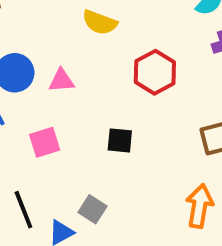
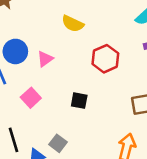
pink triangle: (61, 80) -> (45, 59), turned -36
pink square: (45, 142) -> (31, 98), turned -30

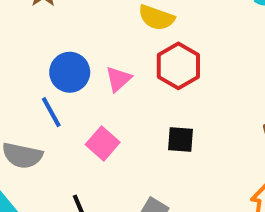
red hexagon: (105, 59) -> (178, 66), moved

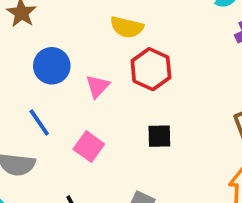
blue circle: (70, 72) -> (52, 66), moved

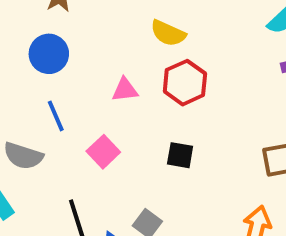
blue circle: (52, 66) -> (49, 54), moved
pink triangle: (97, 86) -> (125, 90), turned 30

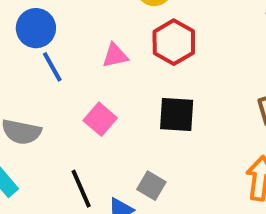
blue line: (56, 116) -> (52, 67), moved
black square: (180, 155) -> (177, 115), size x1.4

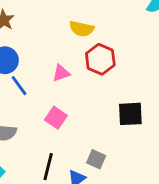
black square: (177, 115) -> (130, 114), moved
black line: (81, 189) -> (48, 167), turned 44

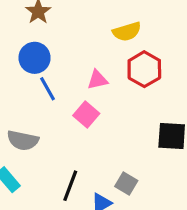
yellow semicircle: (82, 29) -> (127, 32), turned -35
pink square: (56, 118) -> (86, 115), moved

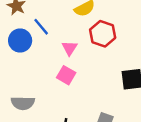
pink triangle: (97, 80) -> (70, 48), turned -35
blue line: (47, 89) -> (41, 27), moved

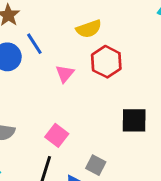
pink square: (66, 75) -> (57, 135), moved

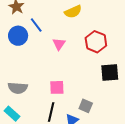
red hexagon: (106, 62) -> (96, 42), moved
pink square: (57, 135) -> (57, 87), turned -35

